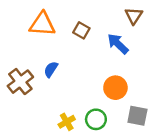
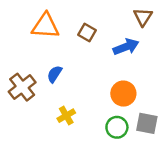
blue arrow: (118, 44) -> (126, 47), turned 115
green circle: (96, 119) -> (117, 127), moved
yellow cross: (67, 122) -> (66, 116), moved

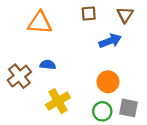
brown square: (87, 32) -> (89, 14), moved, turned -35
blue semicircle: (55, 74) -> (48, 65), turned 63
yellow cross: (66, 116) -> (58, 101), size x1.5

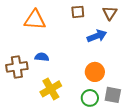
brown cross: (19, 76) -> (17, 67), turned 30

